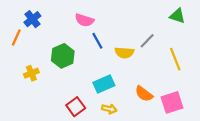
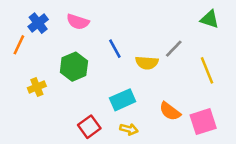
pink semicircle: (84, 20) -> (78, 22), moved

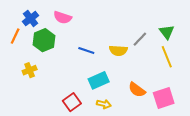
green triangle: (210, 19) -> (167, 32), moved, turned 35
blue line: (115, 49) -> (86, 50), moved, turned -42
green hexagon: (74, 67) -> (44, 40), moved

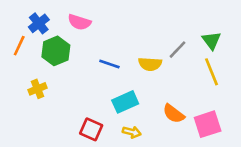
red square: (72, 102) -> (91, 129), turned -30

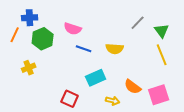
pink semicircle: (79, 22) -> (73, 29), moved
blue cross: (39, 23) -> (30, 18), turned 35
gray line: (178, 50) -> (138, 23), moved
yellow arrow: (132, 132) -> (113, 101), moved

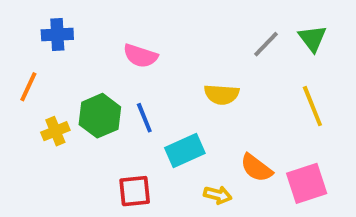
green triangle: (162, 31) -> (312, 38), moved
orange line: (15, 35) -> (28, 87), moved
green hexagon: (43, 39) -> (100, 116), moved
blue line: (84, 49) -> (144, 118), moved, turned 49
red square: (70, 99) -> (135, 191), turned -30

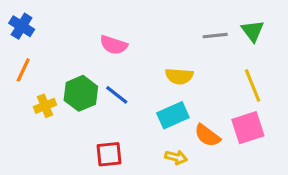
blue cross: (57, 35) -> (22, 26), moved, turned 35
gray line: (266, 44) -> (215, 36), turned 40
blue line: (144, 118) -> (117, 95), turned -30
cyan rectangle: (185, 150) -> (173, 115), moved
pink square: (307, 183) -> (248, 128), moved

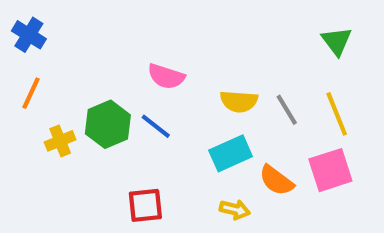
gray line: (215, 36) -> (287, 110), moved, turned 65
pink semicircle: (114, 45) -> (166, 76), moved

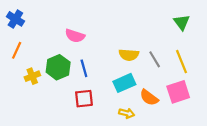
pink semicircle: (166, 76) -> (75, 36), moved
blue line: (156, 126) -> (84, 68), turned 36
red square: (145, 205) -> (84, 99), moved

